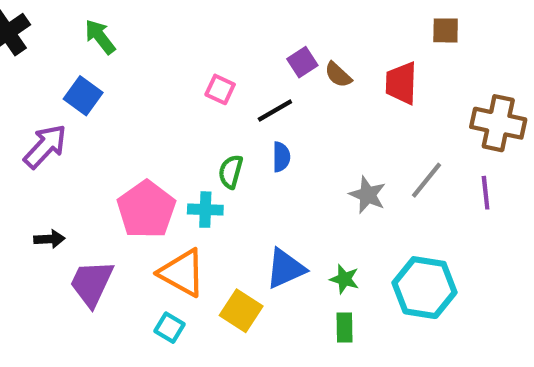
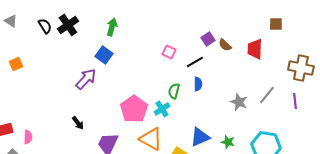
green arrow: (100, 37) -> (112, 27), turned 54
cyan cross: (205, 210) -> (162, 109), turned -35
black arrow: (49, 239) -> (78, 123), moved, turned 56

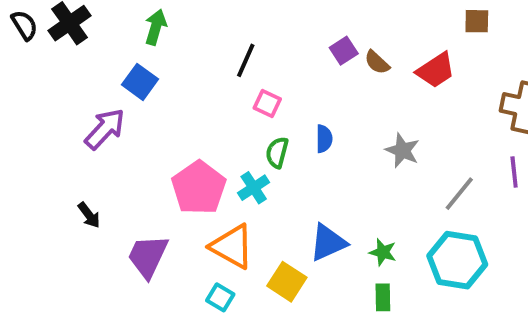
red trapezoid: (255, 49) -> (436, 70), turned -125
pink square: (169, 52) -> (267, 103), moved
black line: (195, 62) -> (246, 60), moved, turned -36
gray line: (267, 95) -> (459, 194), moved
gray star: (239, 102) -> (402, 150), moved

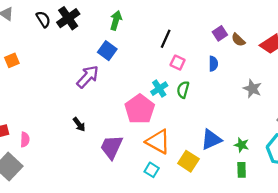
blue semicircle: (324, 139) -> (213, 64), moved
cyan cross: (254, 188) -> (159, 89), moved

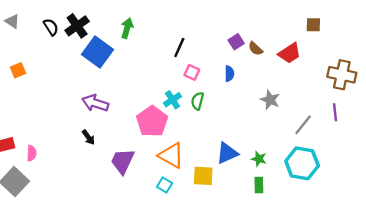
blue square: (107, 51) -> (97, 52), moved, size x1.5
purple arrow: (88, 77) -> (95, 103), moved, turned -115
yellow square: (188, 161) -> (203, 176), turned -30

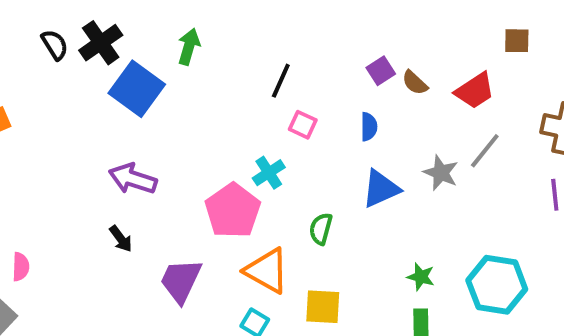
green semicircle: (198, 101) -> (321, 229), moved
gray line: (303, 125) -> (485, 151), moved
blue triangle: (227, 153) -> (381, 189), moved

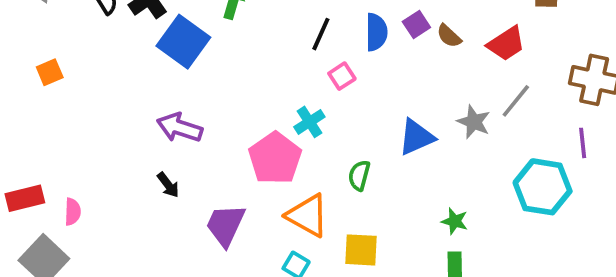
pink square: (303, 125) -> (342, 76), turned 32
blue semicircle: (369, 127) -> (376, 32), moved, size x1.4
cyan hexagon: (497, 285) -> (543, 187), moved

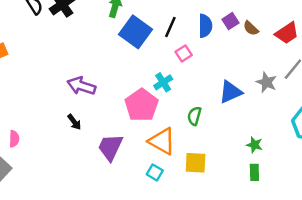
blue square: (183, 42) -> (136, 32), moved

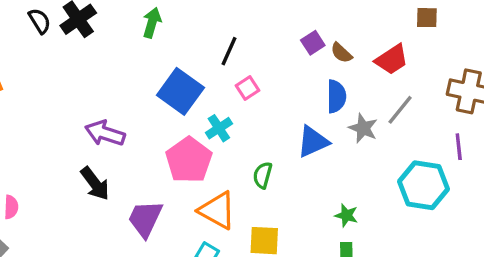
blue semicircle: (205, 26) -> (336, 96), moved
blue square: (136, 32) -> (180, 91), moved
black arrow: (74, 122) -> (95, 184), size x1.5

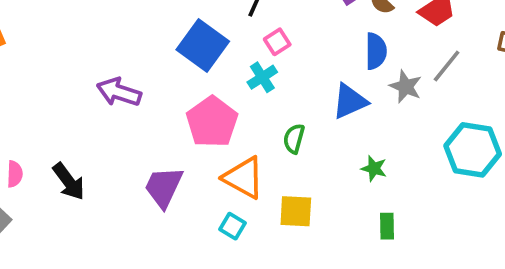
cyan cross: (219, 128) -> (262, 77), moved
black arrow: (95, 184) -> (69, 181), moved
green star: (346, 215) -> (374, 168), moved

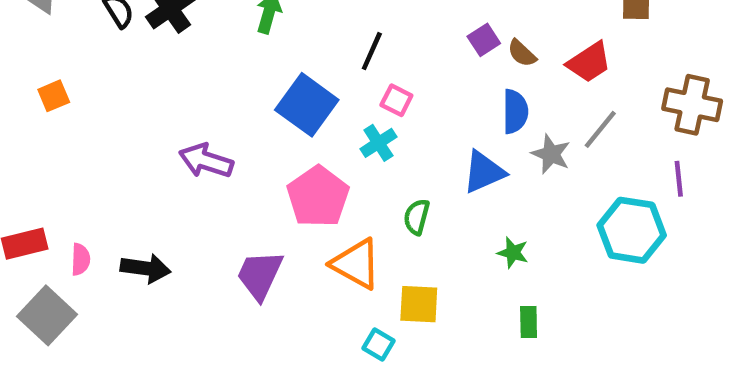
pink square: (277, 42) -> (396, 100), turned -30
black arrow: (69, 181) -> (146, 268), turned -45
cyan square: (232, 226) -> (378, 344), moved

